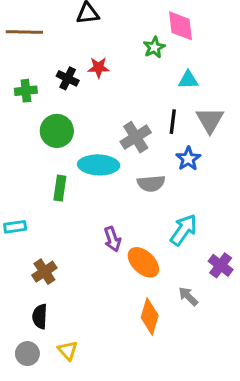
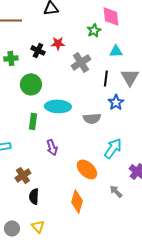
gray cross: (136, 137) -> (81, 62), moved
purple arrow: (112, 239) -> (52, 147), moved
black semicircle: (40, 316) -> (34, 196), moved
orange diamond: (150, 316) -> (77, 201), moved

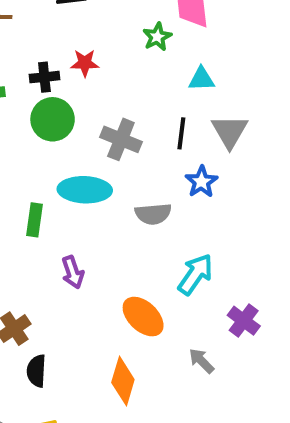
black cross: (38, 50) -> (44, 77), turned -32
gray cross: (81, 62) -> (121, 139), moved, turned -36
green circle: (31, 84) -> (53, 119), moved

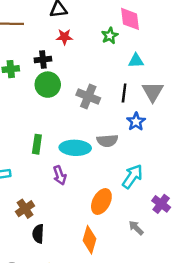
red star: (85, 63) -> (64, 37), moved
cyan ellipse: (85, 190) -> (75, 148), moved
orange ellipse: (143, 317) -> (101, 202), turned 75

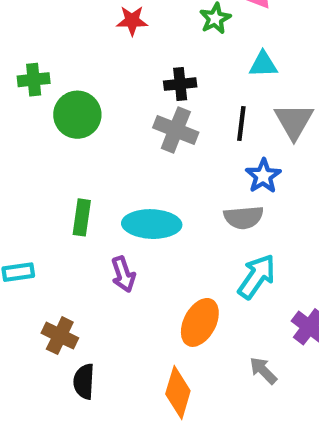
black cross: (43, 60) -> (180, 84), moved
green circle: (48, 85) -> (77, 115), moved
gray semicircle: (107, 141) -> (244, 217), moved
brown cross: (25, 209) -> (60, 336), turned -30

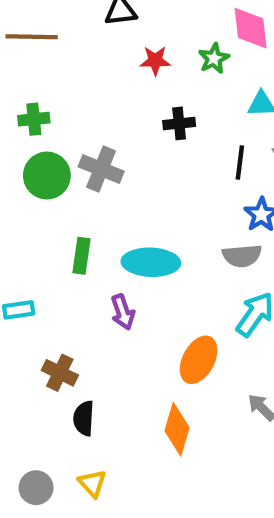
red star: (132, 21) -> (155, 61), moved
green circle: (77, 115) -> (47, 176), moved
gray cross: (176, 130) -> (101, 169), moved

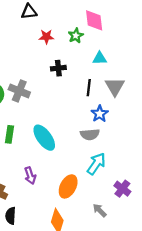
cyan ellipse: (151, 262) -> (44, 138), turned 52
purple arrow: (123, 312) -> (30, 176), moved

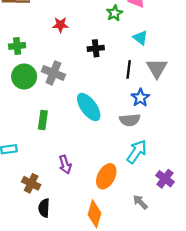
red star: (46, 37) -> (60, 25), moved
cyan triangle: (100, 58) -> (140, 38), turned 40
cyan ellipse: (44, 138) -> (89, 107), moved

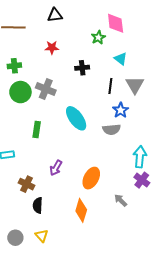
cyan arrow: (137, 152) -> (140, 157), moved, turned -30
purple arrow: (65, 165) -> (56, 168), turned 49

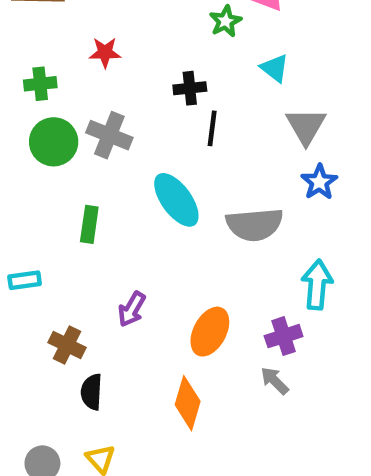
red star: (52, 48) -> (105, 53), moved
black line: (110, 86) -> (212, 128), moved
blue star: (121, 110) -> (319, 182), moved
gray semicircle: (111, 129) -> (255, 224), size x1.4
purple cross: (142, 180) -> (284, 336), moved, turned 35

